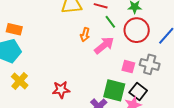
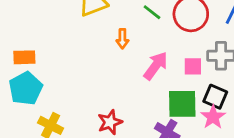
pink arrow: (104, 45) -> (156, 66), moved

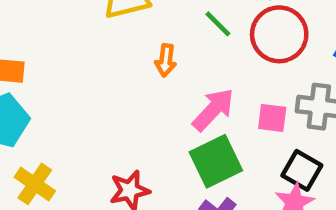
green square: (182, 104) -> (216, 161), moved, turned -32

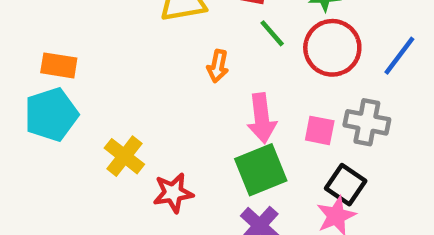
pink arrow: (213, 110) -> (262, 118), turned 126
yellow cross: (35, 184) -> (124, 156), moved

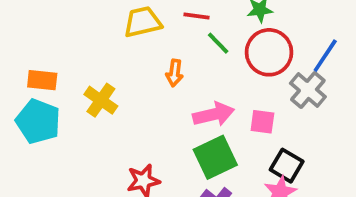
cyan pentagon: (51, 115) -> (38, 121), turned -30
pink arrow: (262, 118) -> (214, 114), turned -93
gray cross: (367, 122) -> (308, 90), moved, turned 33
yellow cross: (124, 156) -> (101, 100), moved

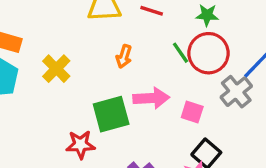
green line: (218, 43) -> (181, 53), moved
green square: (215, 157) -> (111, 114), moved

